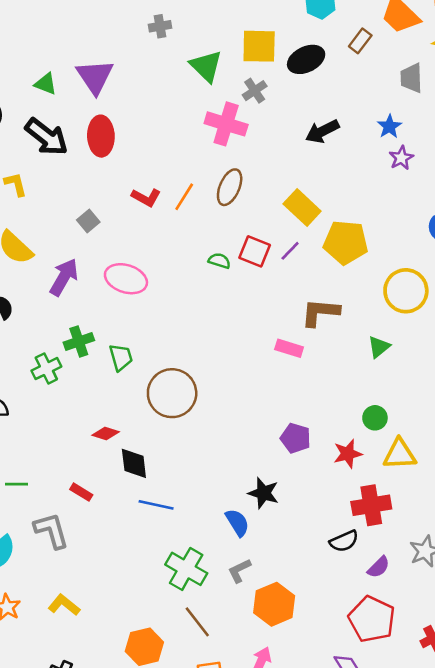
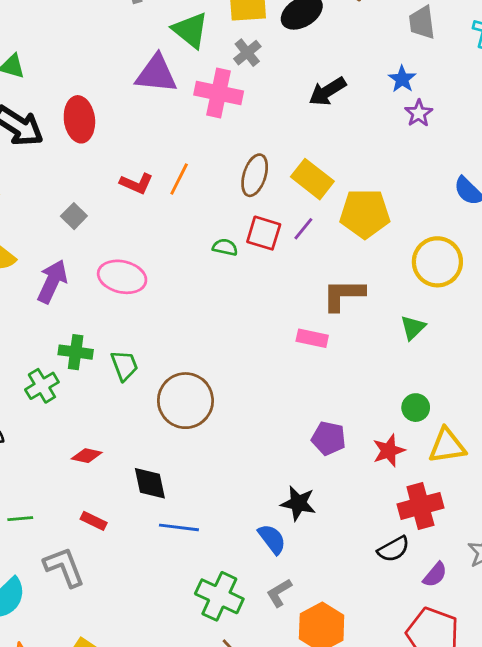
purple triangle: (95, 77) -> (156, 74), moved, turned -45
brown ellipse: (230, 187) -> (255, 175), moved
green cross: (79, 341) -> (76, 352), turned 32
red diamond: (106, 433) -> (87, 456), moved

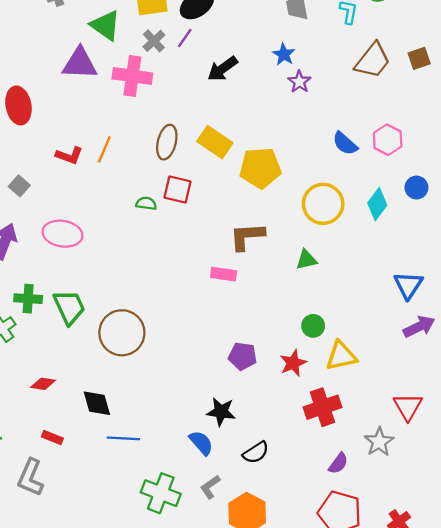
purple line: (303, 229) -> (185, 38), moved
green triangle: (413, 328) -> (306, 260), turned 35
green trapezoid: (124, 366) -> (69, 307), size x1.4
black semicircle: (394, 549) -> (256, 453), moved
gray L-shape: (64, 567) -> (30, 477), turned -132

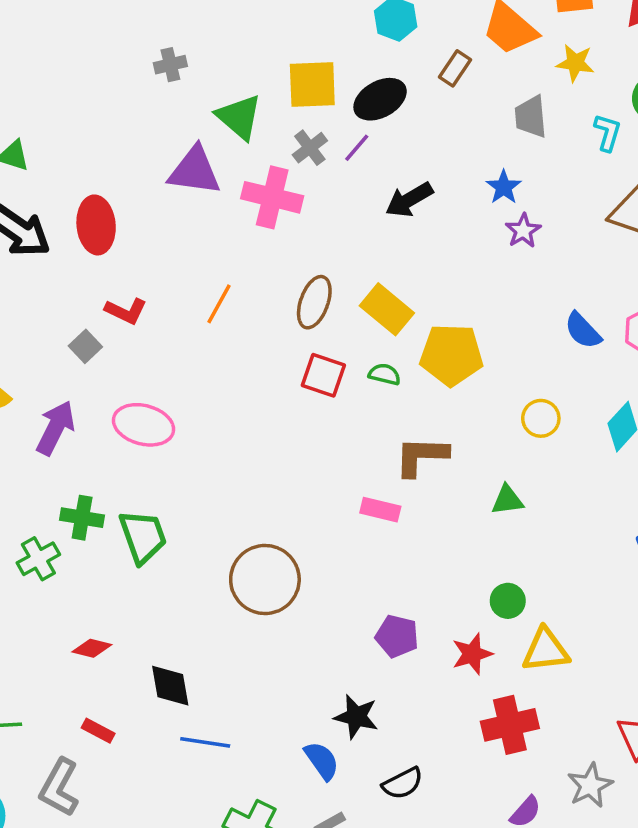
red L-shape: (69, 156) -> (126, 311), moved
green semicircle: (146, 203) -> (385, 374), moved
yellow circle: (323, 204) -> (541, 418), size x0.6
brown circle: (122, 333) -> (265, 579), moved

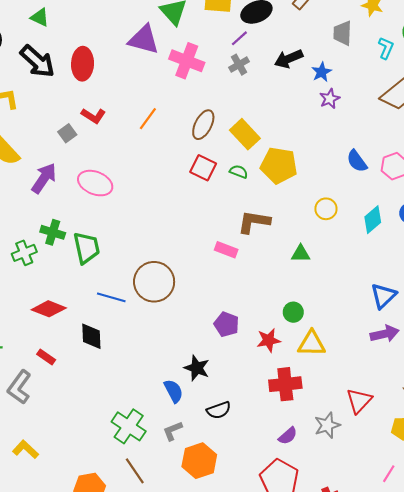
gray cross: (310, 148) -> (239, 65), moved
black arrow: (409, 200) -> (289, 59), moved
red diamond: (92, 648) -> (49, 309), size x1.5
blue line: (205, 742) -> (111, 297), moved

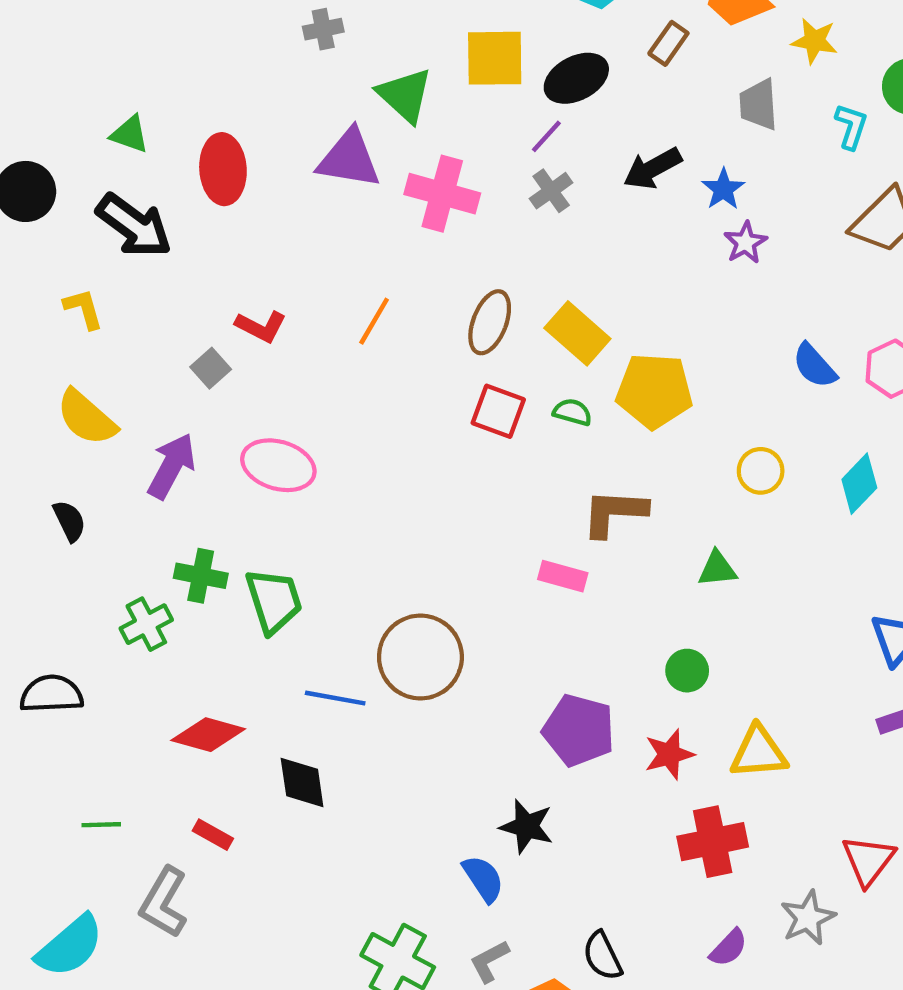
red ellipse: (83, 64) -> (223, 169), moved
green circle: (293, 312) -> (687, 671), moved
purple pentagon: (226, 324) -> (579, 730), size x1.4
black semicircle: (219, 410) -> (602, 956), moved, turned 90

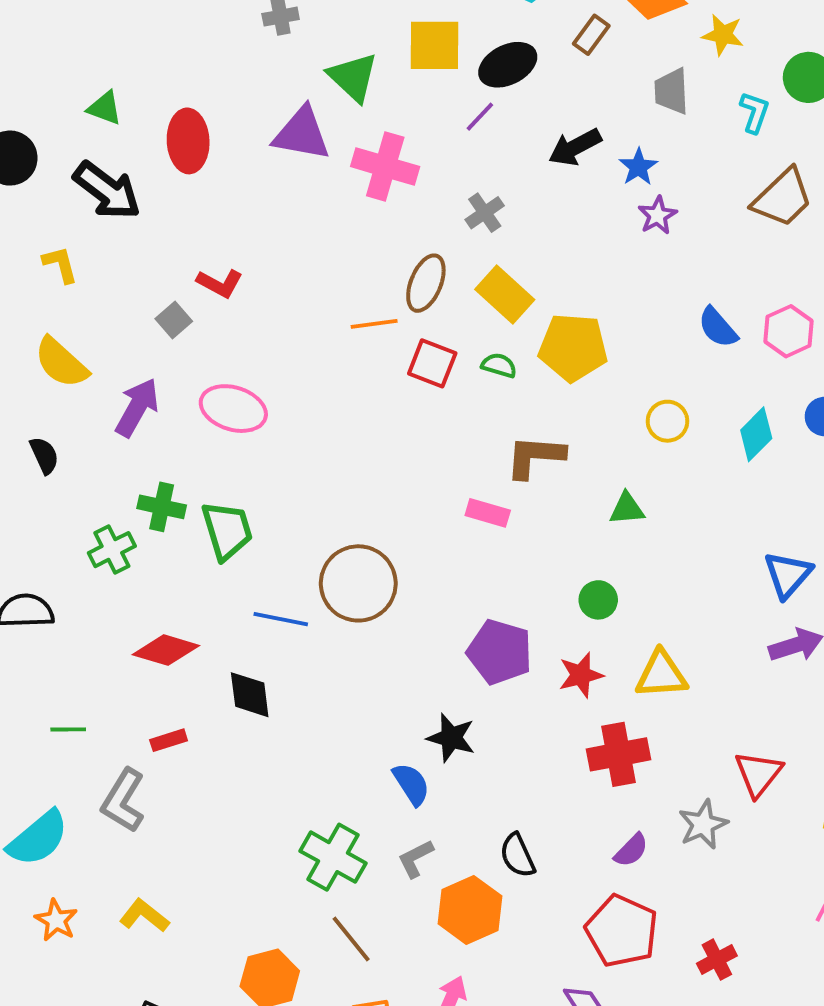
gray cross: (551, 191) -> (485, 213), moved
orange line: (374, 321) -> (374, 324), moved, turned 51
red rectangle: (213, 835) -> (169, 740), turned -48

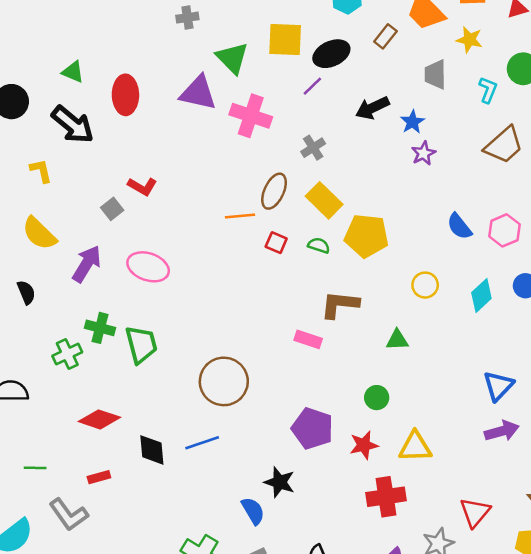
red square: (432, 363) -> (276, 243), size x0.7
blue line: (281, 619) -> (202, 443), moved, turned -32
gray L-shape: (123, 800) -> (69, 515), turned -69

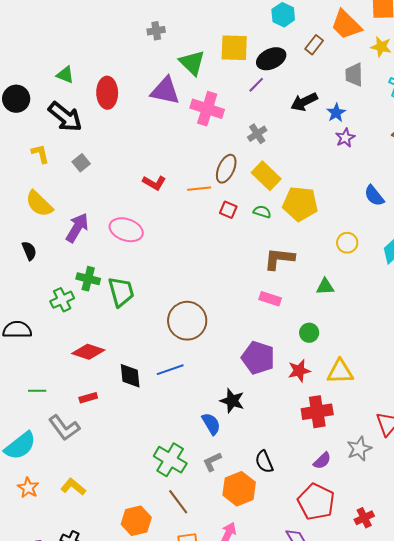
red L-shape: (142, 187) -> (154, 183), moved
gray square: (112, 209) -> (81, 163), moved
pink rectangle: (308, 339) -> (270, 299), moved

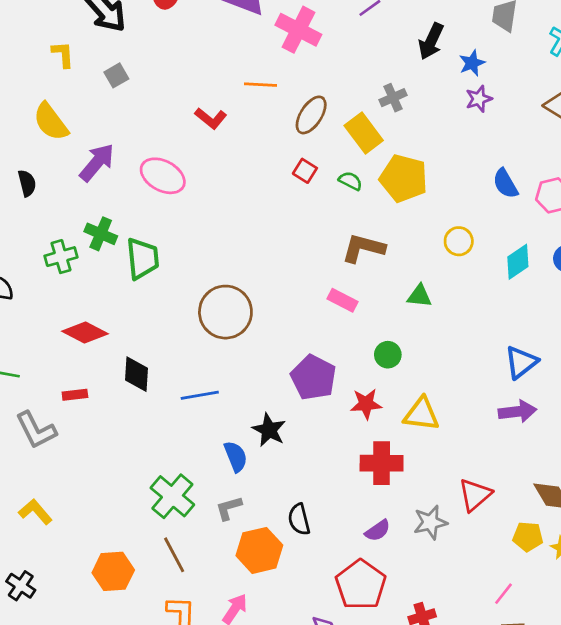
black arrow: (304, 102) -> (431, 41), turned -48
gray cross: (257, 134) -> (393, 98), moved
orange line: (199, 189) -> (261, 85), moved
blue line: (170, 370) -> (200, 395), moved

